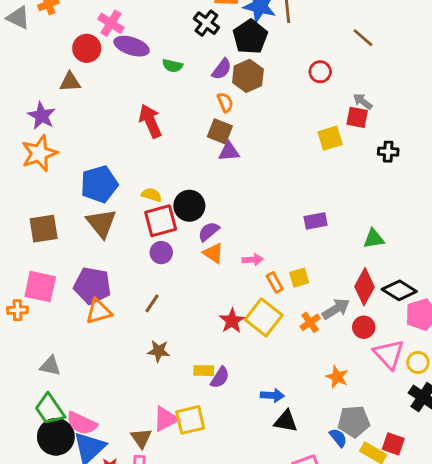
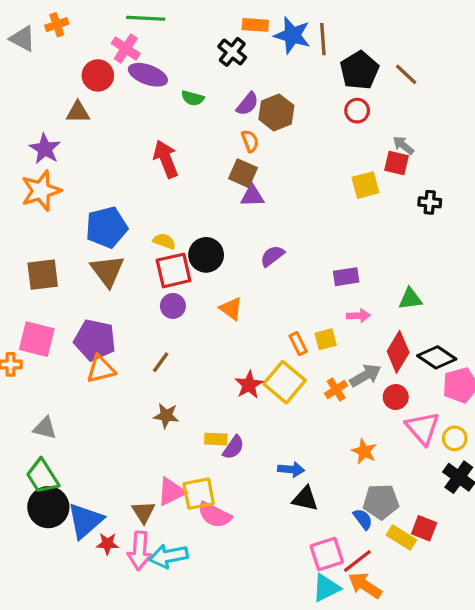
black pentagon: (250, 37) -> (359, 70), moved
purple semicircle: (209, 231) -> (272, 256), moved
pink arrow: (253, 260) -> (358, 316), moved
pink semicircle: (82, 423) -> (214, 515), moved

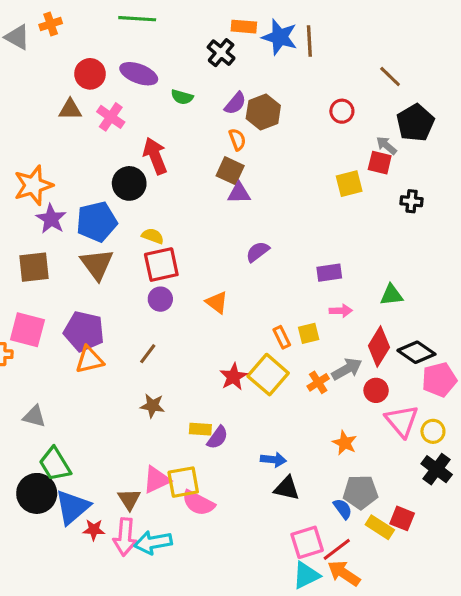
pink cross: (126, 48) -> (111, 117), moved
black pentagon: (359, 70) -> (415, 123), moved
purple star: (45, 149) -> (51, 219), moved
black circle: (206, 255) -> (129, 183), moved
green trapezoid: (42, 476) -> (55, 464), moved

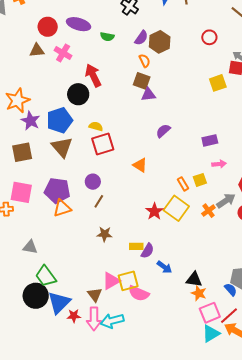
purple circle: (160, 299) -> (93, 182), moved
orange star: (345, 443) -> (199, 293), moved
blue arrow: (273, 460) -> (164, 267), moved, turned 35

